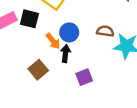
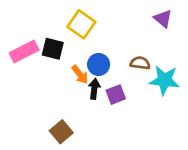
brown square: (38, 70) -> (61, 132), moved
purple square: (84, 77) -> (116, 95), moved

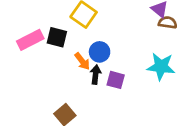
brown semicircle: (140, 63) -> (168, 23), moved
purple square: (116, 95) -> (116, 80), turned 36

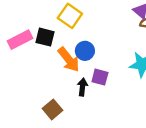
orange arrow: (82, 61) -> (69, 60), size x1.5
black arrow: (96, 75) -> (82, 87), moved

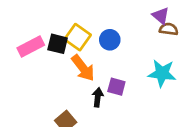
yellow square: (70, 16) -> (78, 37), moved
blue circle: (85, 51) -> (110, 40), moved

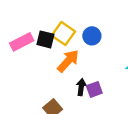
orange arrow: (83, 68) -> (68, 61), turned -100
purple square: (116, 87) -> (94, 89), moved, turned -35

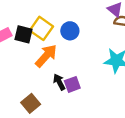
black arrow: (81, 87) -> (59, 82), turned -35

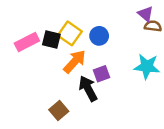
black arrow: (59, 82) -> (88, 88), size x1.5
purple square: (72, 84) -> (102, 74), moved

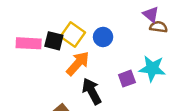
pink rectangle: (27, 42) -> (29, 43), turned 30
purple square: (102, 74) -> (127, 79), moved

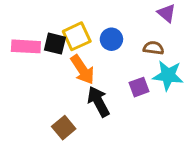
brown semicircle: (158, 27) -> (153, 48), moved
yellow square: (73, 34) -> (77, 36), turned 30
orange arrow: (78, 63) -> (82, 70), turned 104

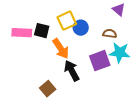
yellow square: (77, 36) -> (67, 21), moved
purple square: (139, 87) -> (100, 61), size x1.5

